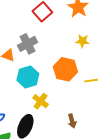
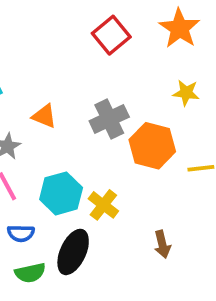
gray cross: (28, 44) -> (109, 119), moved
cyan hexagon: (28, 77) -> (61, 193), moved

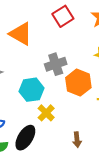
orange triangle: (44, 116) -> (21, 34), moved, size x1.6
cyan hexagon: (61, 193) -> (32, 90), moved

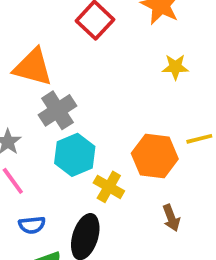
gray cross: (56, 64) -> (57, 110), moved
orange hexagon: (78, 83) -> (155, 156), moved

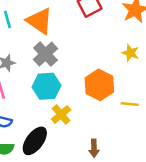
gray cross: (57, 110) -> (45, 54), turned -30
orange hexagon: (155, 156) -> (99, 85), moved

